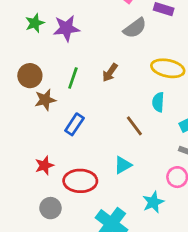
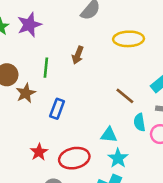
cyan semicircle: (158, 102) -> (139, 122), moved
brown line: (134, 126) -> (125, 96), moved
cyan triangle: (123, 165) -> (109, 135), turned 48
cyan star: (153, 202) -> (118, 158), moved

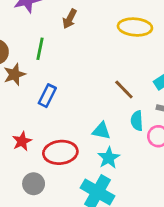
brown arrow: (78, 55) -> (70, 19), moved

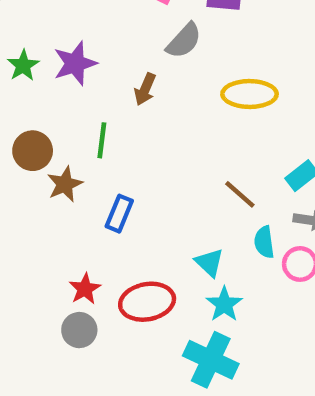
cyan triangle: (101, 131) -> (209, 263), turned 36
gray circle: (34, 184) -> (79, 330), moved

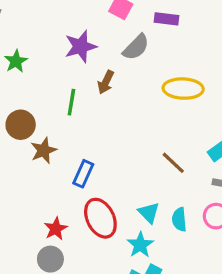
purple star: (75, 63) -> (81, 46), moved
green line: (102, 140) -> (71, 102), moved
cyan semicircle: (264, 242) -> (179, 220), moved
red ellipse: (147, 302) -> (100, 218), moved, turned 72
cyan star: (224, 304) -> (140, 245), moved

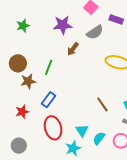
green line: (71, 102) -> (49, 67), moved
cyan semicircle: (179, 220) -> (99, 138), turned 32
red star: (56, 229) -> (22, 112), moved

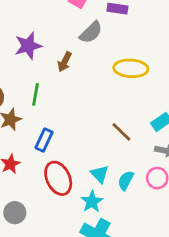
purple star: (63, 25) -> (28, 46), moved

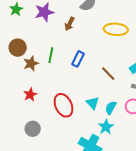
green line: (35, 94) -> (51, 55), moved
blue rectangle: (44, 140) -> (78, 59), moved
cyan star: (92, 202) -> (106, 127), moved

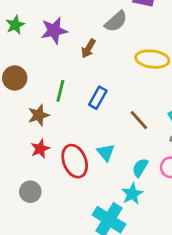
brown star: (31, 63) -> (39, 115), moved
red star: (30, 95) -> (40, 149), moved
cyan triangle: (93, 103) -> (106, 152), moved

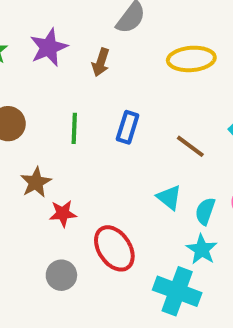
brown star: (39, 115) -> (36, 182), moved
red star: (40, 149) -> (63, 213), turned 30
cyan triangle: (106, 152) -> (169, 197), moved
red ellipse: (75, 161) -> (114, 248), moved

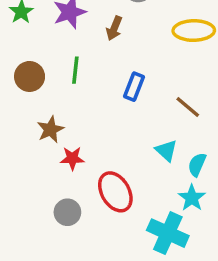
green line: (74, 128) -> (75, 70), moved

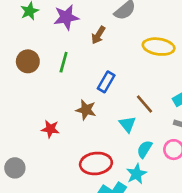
brown star: (50, 130) -> (86, 110), moved, turned 30
cyan triangle: (166, 150) -> (127, 124), moved
red ellipse: (115, 192) -> (96, 163), moved, turned -76
gray circle: (67, 212) -> (15, 168), moved

